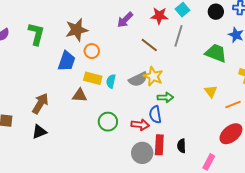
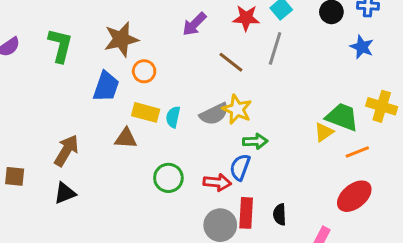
green trapezoid: (216, 53) -> (342, 117), moved
yellow triangle: (211, 91) -> (324, 132), turned 32
blue semicircle: (155, 115) -> (240, 167), turned 30

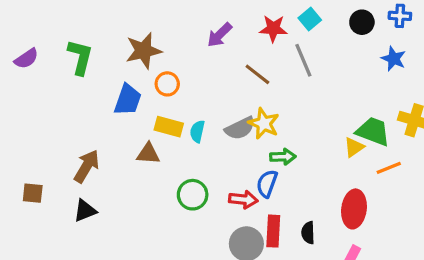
gray line: (275, 48) -> (303, 60), turned -40
red ellipse: (354, 196) -> (354, 209), moved, turned -44

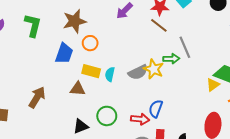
gray line: (303, 60) -> (185, 47), moved
brown line: (257, 74) -> (159, 25), moved
green arrow: (283, 157) -> (171, 59), moved
black triangle: (85, 211) -> (81, 126), moved

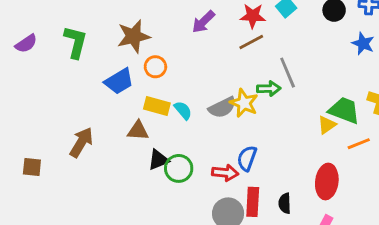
brown line: (159, 25) -> (251, 42), turned -66
blue trapezoid: (64, 53) -> (119, 81), turned 40
cyan semicircle: (110, 74) -> (183, 110), turned 128
black triangle: (81, 126) -> (158, 160), moved

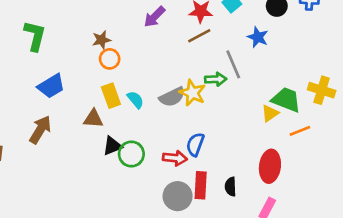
brown star: (134, 36) -> (101, 40), moved, size x0.6
blue star: (363, 44) -> (258, 37), moved
blue trapezoid: (119, 81) -> (51, 86), moved
yellow rectangle: (157, 106) -> (111, 96), turned 55

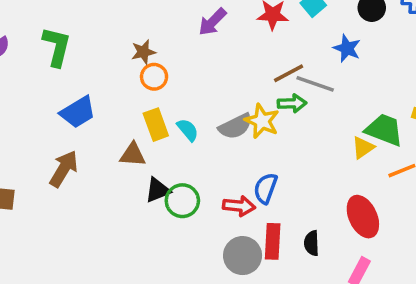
brown line: (199, 36) -> (289, 73), moved
gray line: (233, 64) -> (315, 84), turned -48
red ellipse: (270, 166) -> (363, 217), turned -32

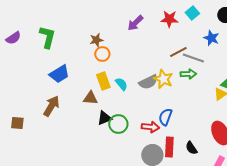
green arrow: (292, 103) -> (188, 74), moved
black semicircle: (312, 243) -> (191, 148), turned -32

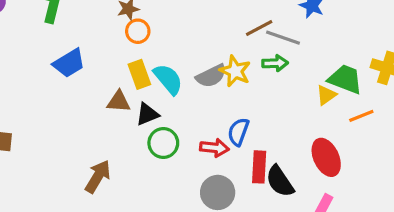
cyan semicircle: (121, 84) -> (168, 79), size x1.5
brown arrow: (51, 106) -> (98, 177), moved
black triangle: (104, 118) -> (147, 114), moved
red rectangle: (169, 147) -> (259, 167), moved
black semicircle: (191, 148) -> (280, 181), size x1.5

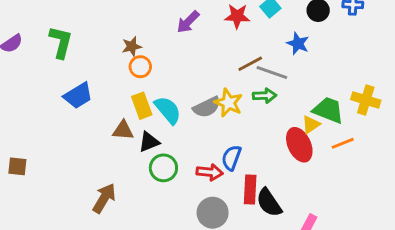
red ellipse: (326, 157) -> (299, 145), moved

